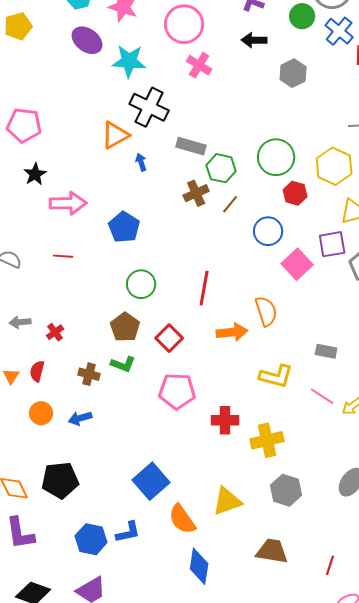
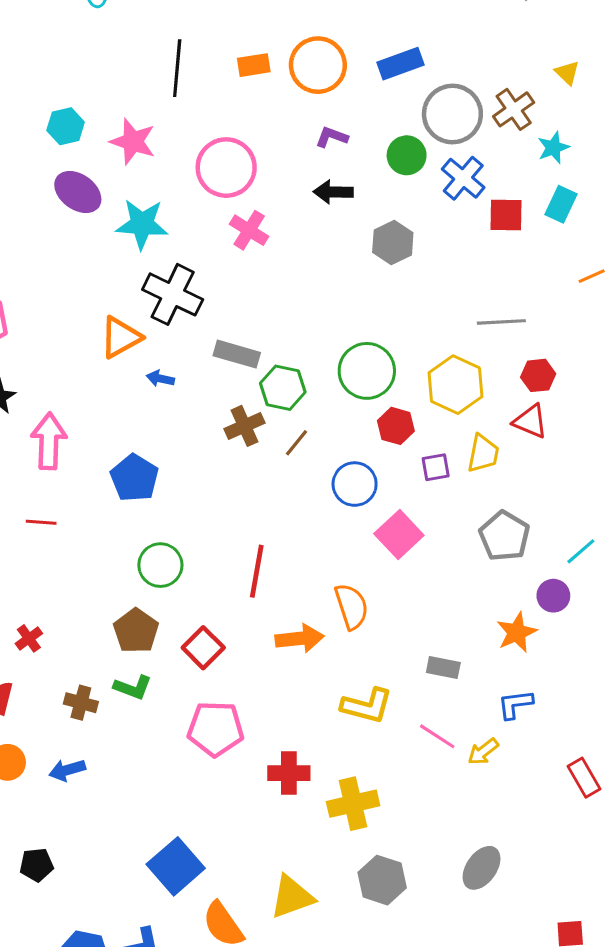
blue arrow: (141, 162) -> (160, 379), turned -60
pink arrow: (68, 203) -> (49, 441), turned -87
purple square: (332, 244) -> (436, 467), moved, size x0.7
black pentagon: (60, 480) -> (37, 865), size x0.6

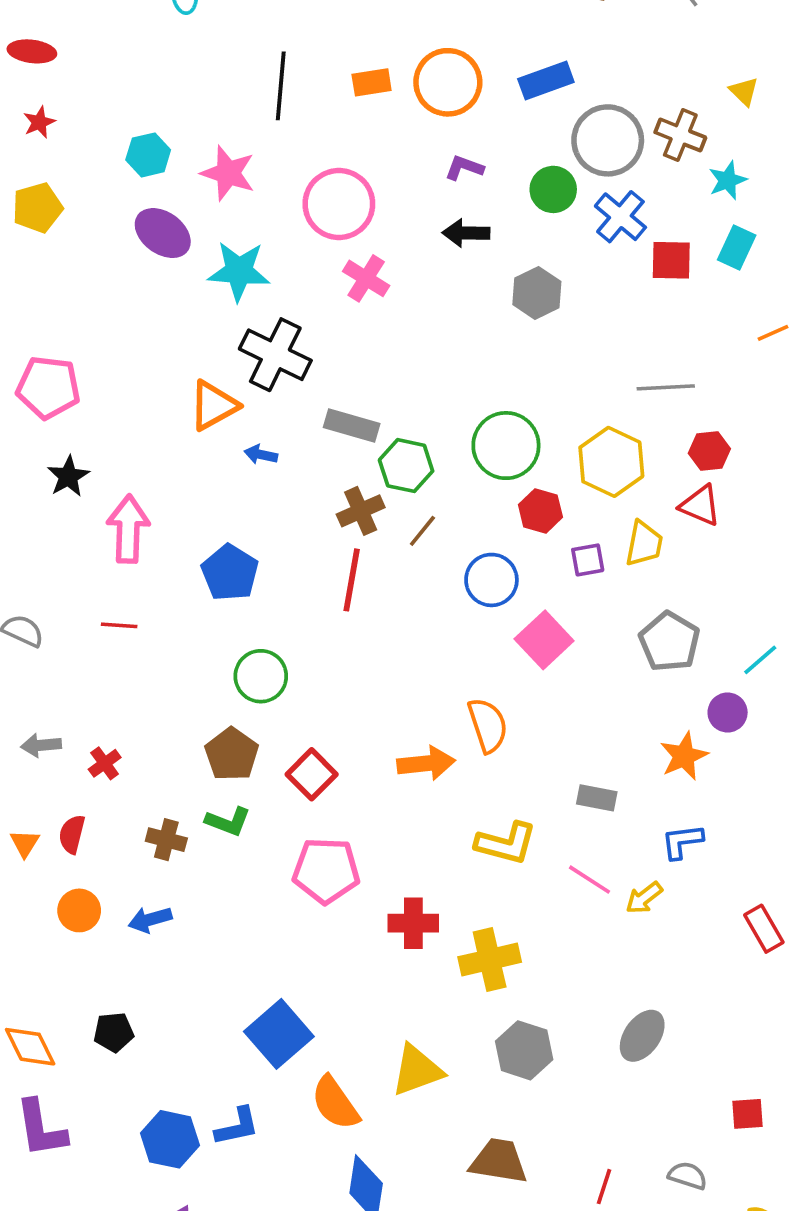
brown cross: (514, 109) -> (680, 135), turned -33
red line: (257, 571) -> (352, 580), moved

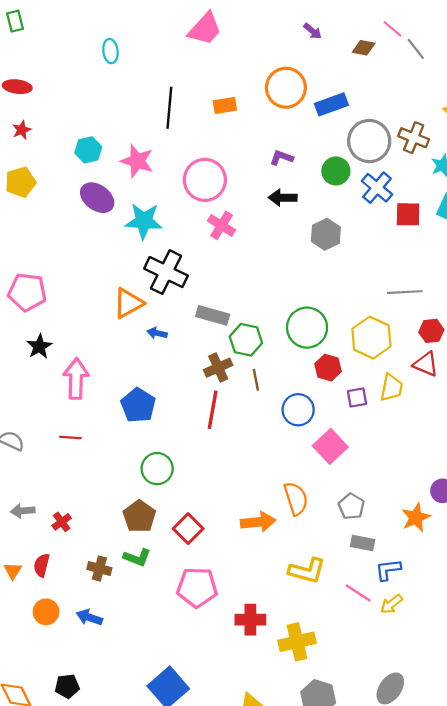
orange circle: (448, 82) -> (286, 88), moved
brown line: (422, 531) -> (256, 380), turned -50
gray pentagon: (669, 642) -> (351, 506), moved, size x0.7
blue L-shape: (682, 841) -> (388, 570), moved
blue arrow: (150, 920) -> (89, 617), turned 35

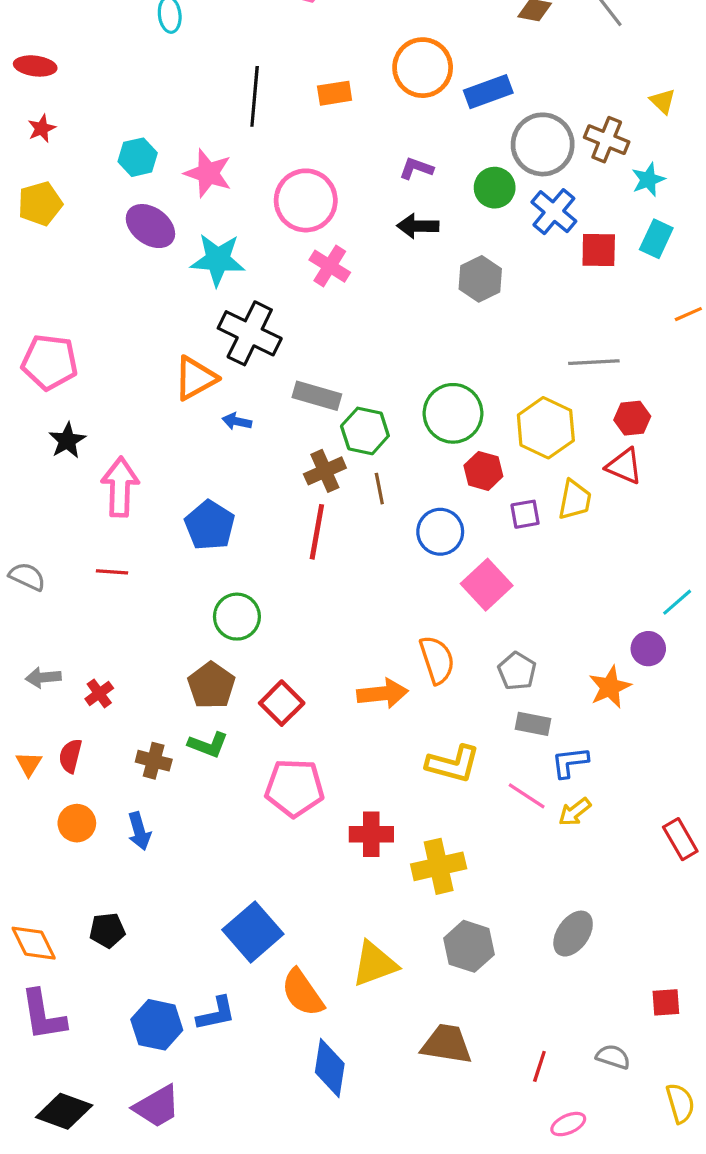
blue arrow: (89, 617) -> (139, 831), turned -125

